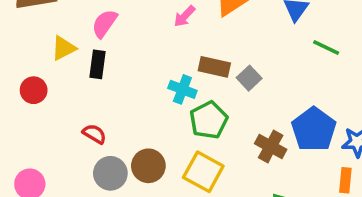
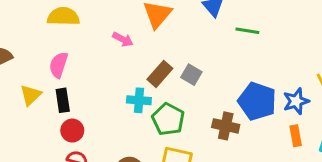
pink arrow: (184, 16) -> (123, 39), turned -90
brown rectangle: (214, 67) -> (160, 74), turned -45
red circle: (34, 90) -> (72, 131), moved

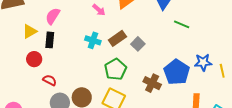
cyan cross: (139, 100) -> (93, 40), moved
blue star: (296, 101) -> (203, 62), moved
red circle: (72, 131) -> (34, 59), moved

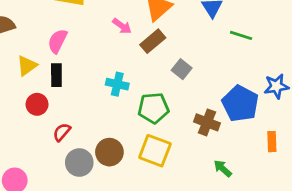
brown rectangle: (117, 38) -> (153, 41), moved
cyan cross: (93, 40) -> (117, 84), moved
green pentagon: (116, 69) -> (153, 108), turned 30
red semicircle: (50, 80) -> (62, 132), turned -72

